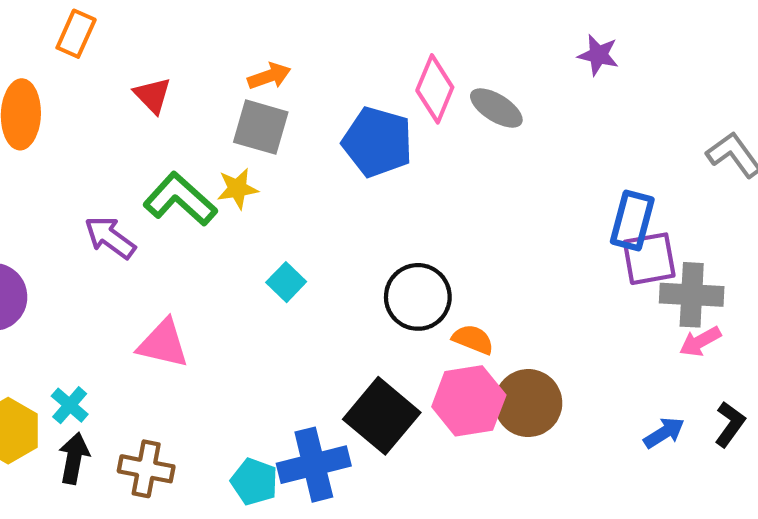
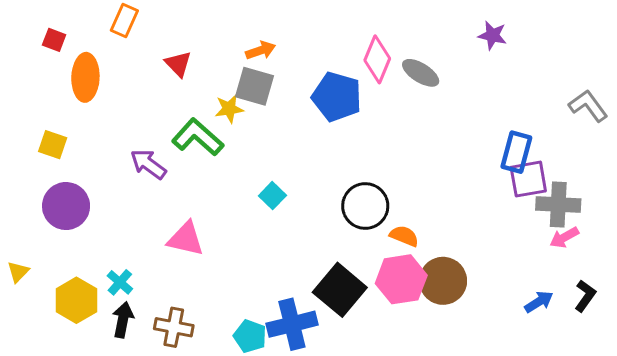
yellow star: (237, 189) -> (229, 109), moved

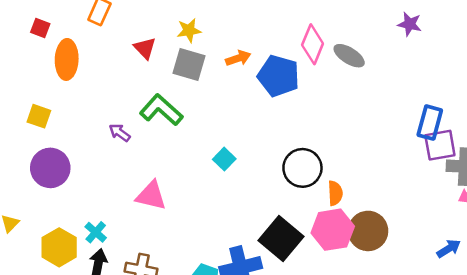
orange arrow: (261, 50) -> (238, 58), moved
gray square: (255, 86) -> (189, 65), moved
yellow star: (229, 109) -> (189, 30), moved
purple arrow: (148, 164) -> (120, 133), size x0.7
orange semicircle: (404, 236) -> (335, 193), turned 65

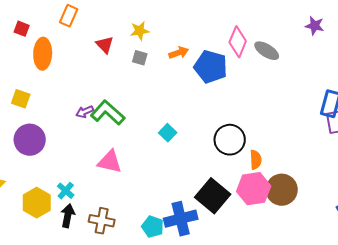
gray square: (189, 65) -> (140, 58), size x0.6
green L-shape: (161, 110) -> (108, 113), moved
purple arrow: (120, 133) -> (85, 112), turned -60

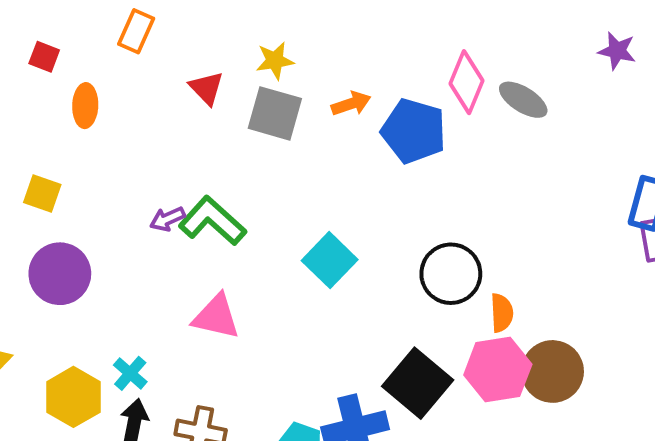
orange ellipse: (43, 54) -> (85, 106), size x0.7
gray square: (140, 58) -> (275, 113), size x1.8
cyan square: (168, 133) -> (330, 260), size x1.5

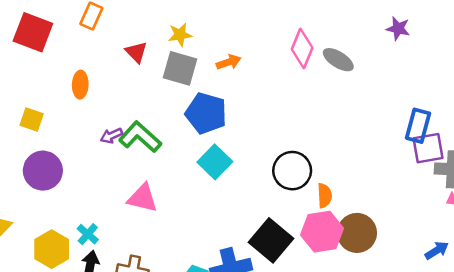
red square: (44, 57) -> (33, 32), size x2.0
orange ellipse: (85, 106) -> (80, 85), moved
blue pentagon: (414, 131) -> (206, 113), moved

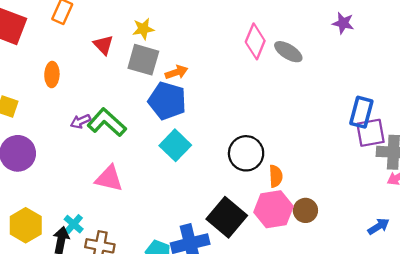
orange arrow: (229, 62) -> (176, 72), moved
brown circle: (357, 233) -> (305, 210), size x0.7
cyan cross: (88, 234) -> (74, 224), moved

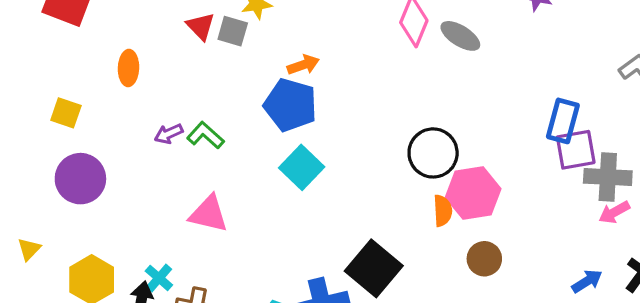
gray square: (143, 60) -> (233, 31), moved, size x0.7
green L-shape: (107, 122) -> (205, 135), size x0.7
black circle: (246, 153) -> (433, 153), moved
pink hexagon: (273, 209) -> (473, 193), moved

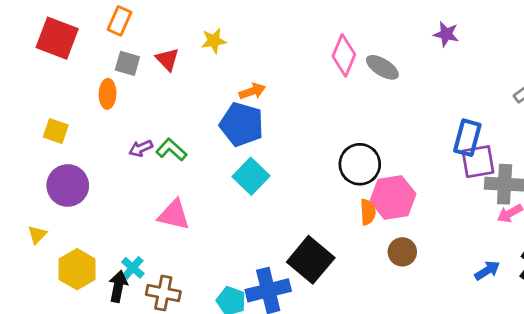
gray square: (233, 31) -> (127, 63), moved
yellow triangle: (29, 249) -> (37, 235), moved

